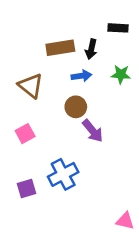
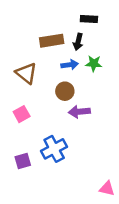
black rectangle: (118, 28) -> (89, 19), moved
green star: (121, 74) -> (94, 64), moved
purple arrow: (93, 131) -> (79, 112), turned 125

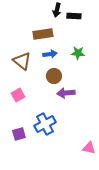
black arrow: (78, 42) -> (57, 10), moved
blue arrow: (70, 65) -> (50, 54), moved
pink triangle: (107, 189) -> (89, 148), moved

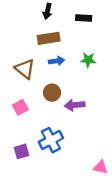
black arrow: (57, 10) -> (47, 11), moved
brown circle: (54, 76) -> (52, 93), moved

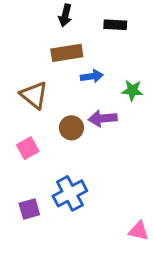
green star: (88, 60) -> (132, 90), moved
blue arrow: (57, 61) -> (92, 76), moved
purple arrow: (75, 105) -> (103, 118), moved

